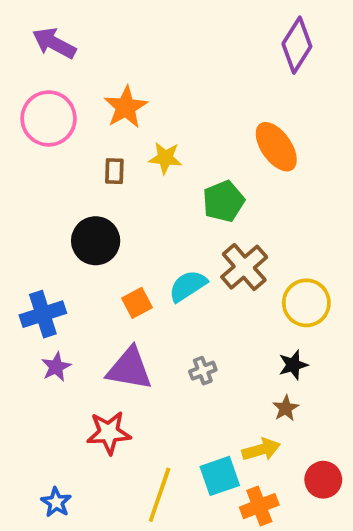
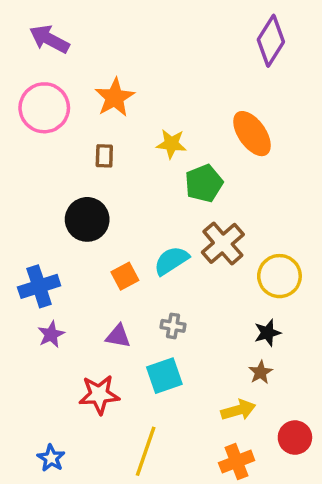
yellow star: (165, 158) -> (171, 144), moved
purple triangle: (129, 369) -> (118, 336), size x0.6
gray cross: (203, 371) -> (173, 326), moved, turned 30
cyan square: (220, 476) -> (164, 376), moved

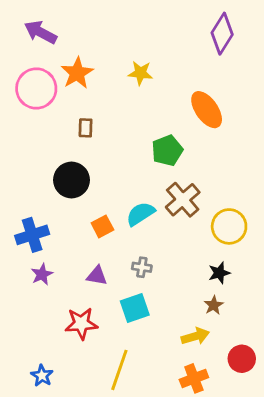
orange star: (115, 97) -> (77, 73), moved
yellow star: (171, 144) -> (140, 73), moved

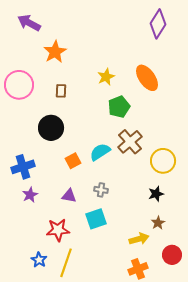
yellow star: (140, 73) -> (106, 77), moved, turned -30
pink circle: (36, 89) -> (19, 85), moved
brown star: (214, 305) -> (158, 223), moved
yellow line: (119, 370) -> (66, 263), moved
blue star: (42, 376) -> (39, 260), moved

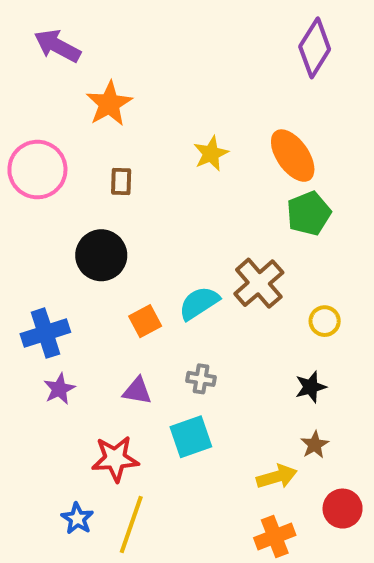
green pentagon: (119, 107) -> (309, 213), moved
yellow circle: (163, 161) -> (325, 321), size x0.6

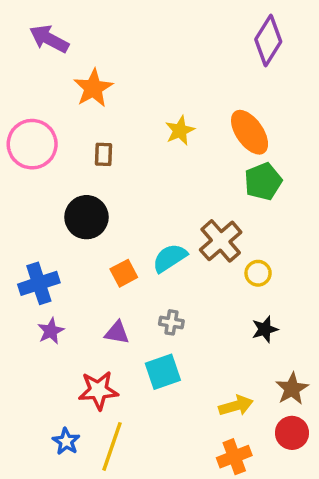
yellow circle: (325, 321) -> (258, 273), moved
brown star: (315, 445) -> (292, 389), moved, size x1.4

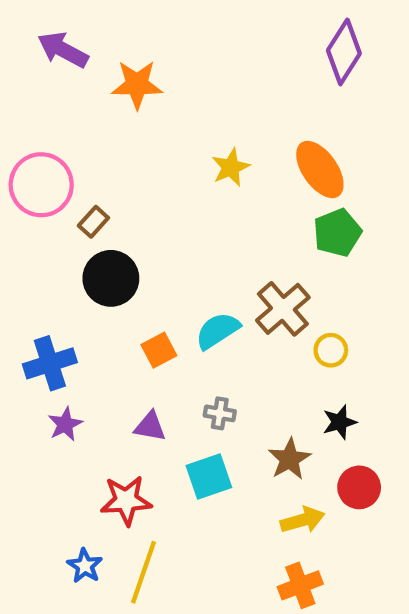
orange star: (93, 88) -> (137, 85), moved, turned 30
brown rectangle: (103, 154) -> (93, 222), moved, turned 40
brown star: (292, 389) -> (289, 459), moved
red circle: (292, 433) -> (359, 487), moved

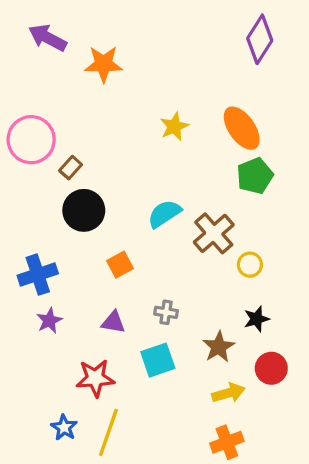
cyan semicircle: (218, 331) -> (164, 214), moved

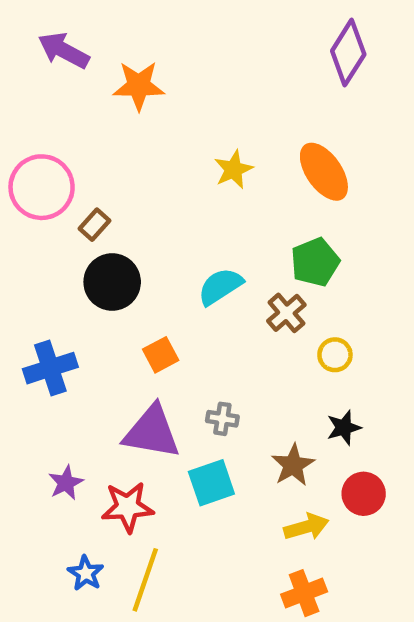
green pentagon: (255, 176) -> (315, 262), moved
brown cross: (214, 233) -> (286, 313), size x0.7
purple star: (49, 321) -> (66, 483), moved
purple triangle: (113, 322) -> (152, 432), size x1.8

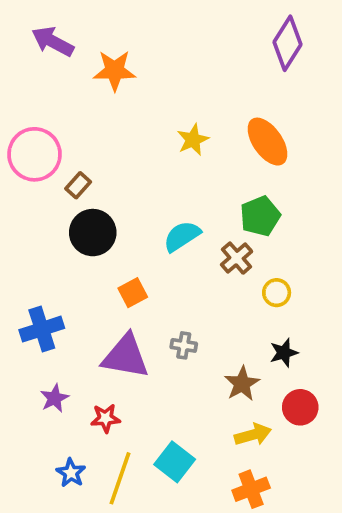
blue cross: (50, 368) -> (42, 329), moved
cyan square: (211, 483) -> (175, 462), moved, turned -33
red star: (128, 507) -> (105, 418), size x0.7

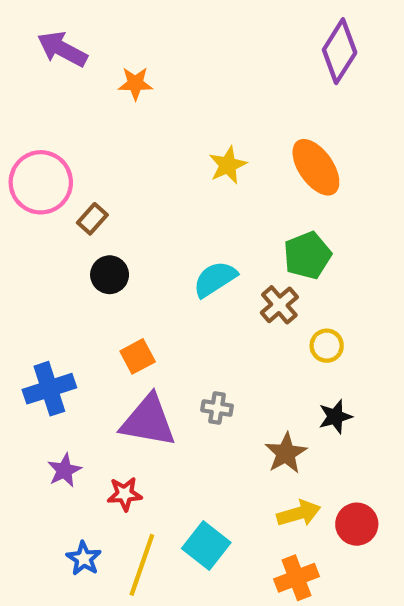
orange star: (115, 71) -> (135, 83), size x0.7
black circle: (93, 233) -> (110, 275), size x0.7
orange square: (133, 293) -> (138, 356), moved
red circle: (300, 407) -> (357, 524), moved

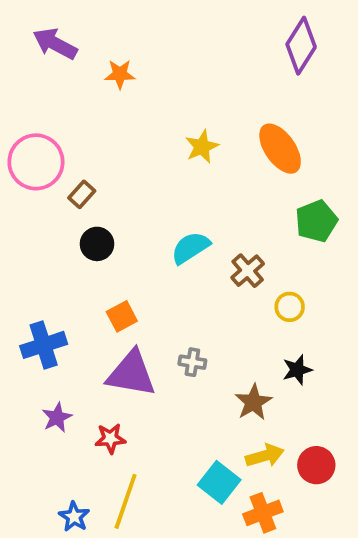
green pentagon: (307, 255) -> (316, 221), moved
cyan square: (206, 546) -> (219, 482), moved
blue star: (84, 558) -> (74, 517), moved

